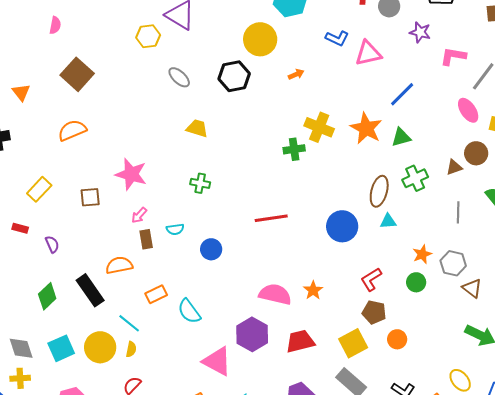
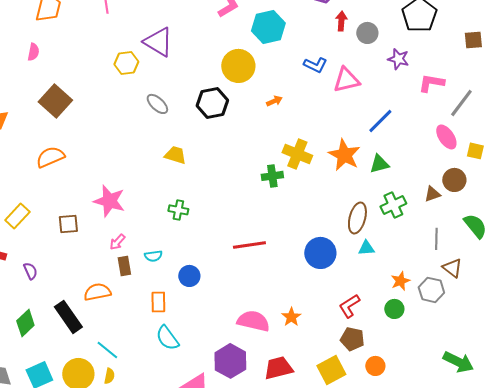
brown triangle: (472, 288) -> (452, 268), moved
orange rectangle: (156, 294) -> (158, 302), moved, turned -65

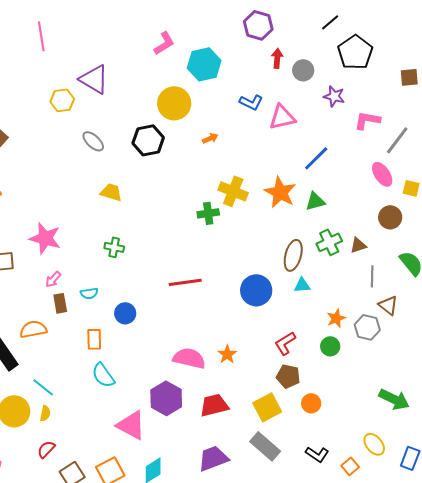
brown triangle: (432, 194) -> (358, 245), moved

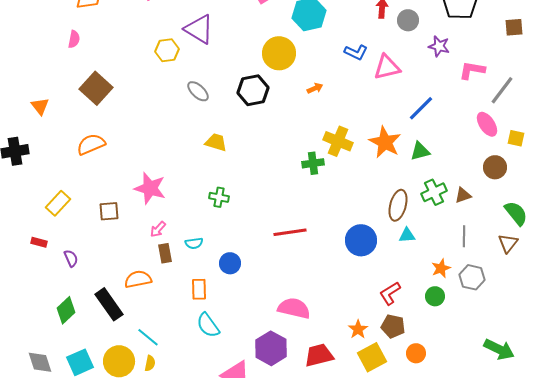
gray line: (372, 276) -> (464, 236), moved
brown triangle: (388, 305) -> (508, 243), moved, turned 30
orange star: (227, 354) -> (358, 329), moved

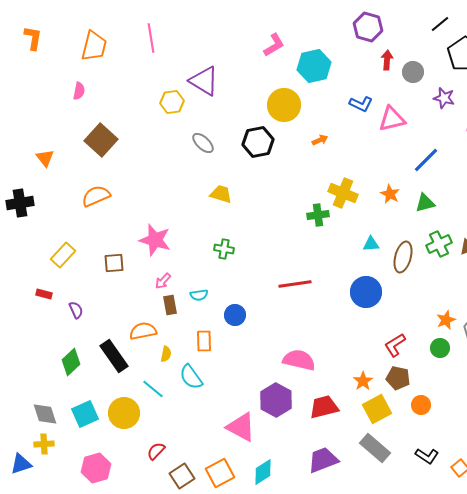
orange star: (385, 142) -> (390, 194), size x0.6
cyan triangle: (407, 235) -> (371, 244), moved
cyan semicircle: (208, 325) -> (191, 377), moved
yellow semicircle: (150, 363) -> (166, 354), moved

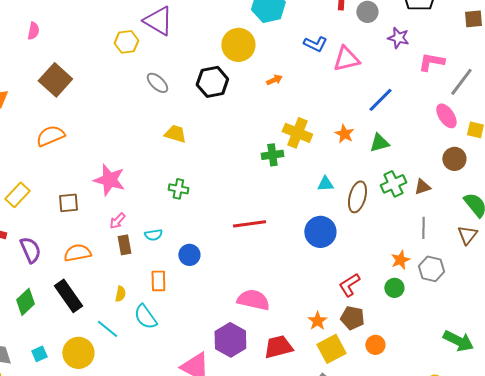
purple semicircle: (76, 310) -> (30, 250), size x1.5
orange semicircle: (143, 331) -> (77, 253), moved
cyan square: (85, 414) -> (39, 354), size x0.6

